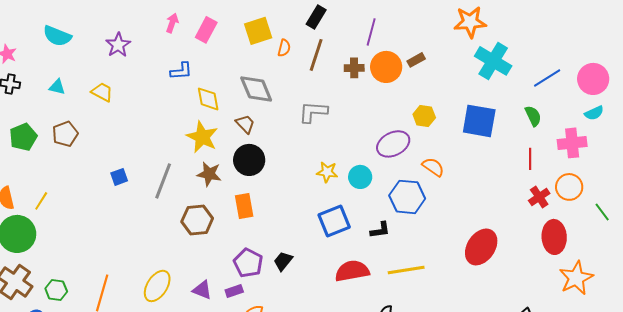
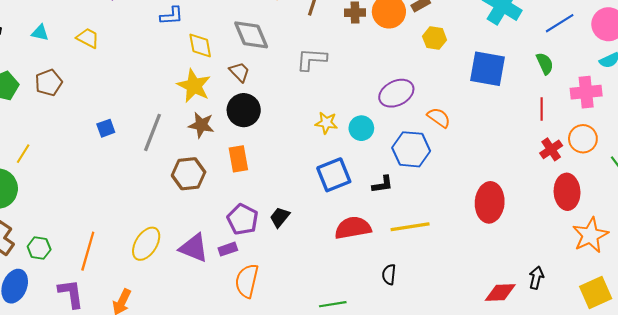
yellow hexagon: (424, 116) -> (435, 38), moved
red ellipse: (481, 247) -> (490, 202), turned -30
purple triangle: (202, 290) -> (194, 248), size x1.4

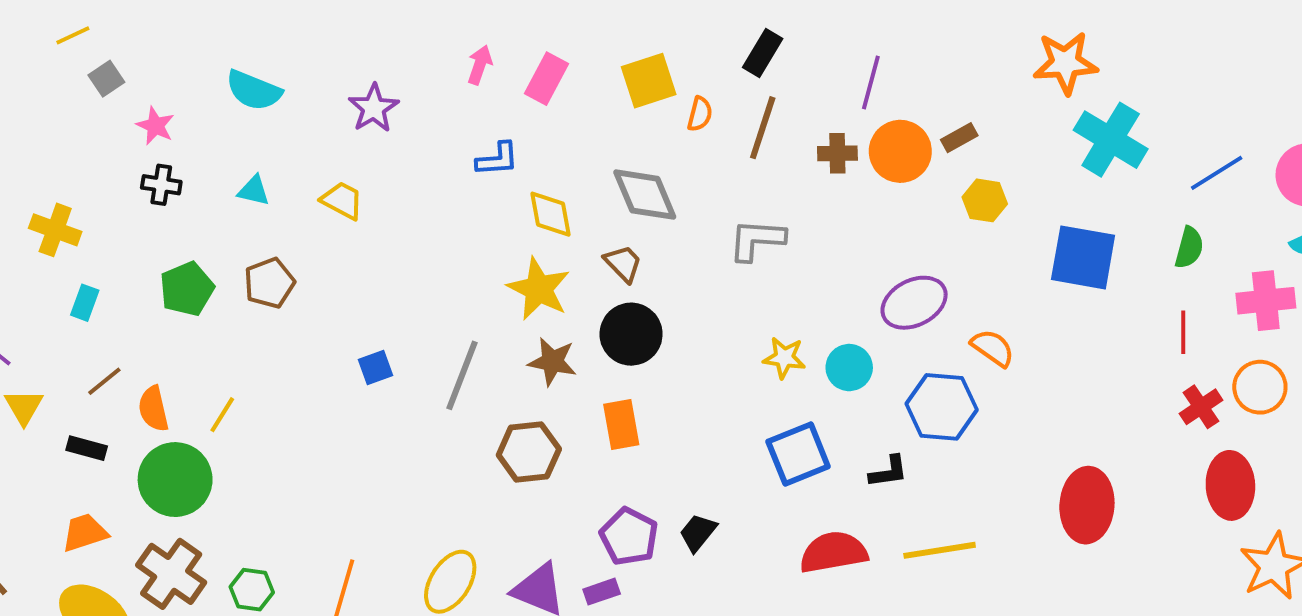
green semicircle: (545, 63) -> (1189, 248), turned 40

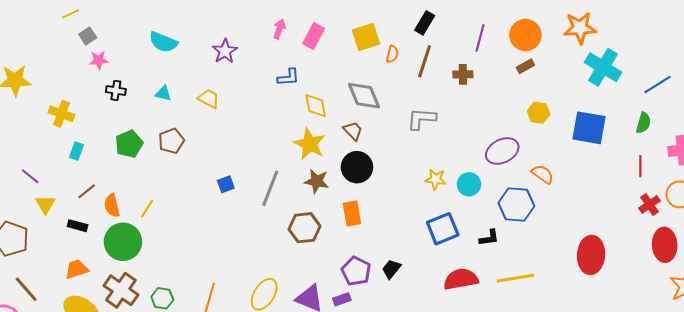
pink star: (155, 126) -> (99, 60), moved, turned -30
orange circle: (900, 151) -> (525, 35), moved
yellow hexagon: (985, 200) -> (539, 113), moved

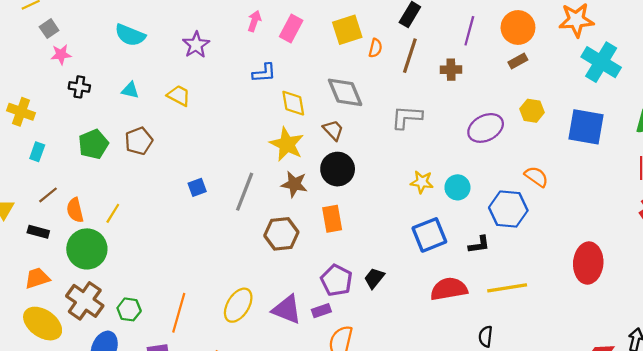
purple ellipse: (502, 151) -> (486, 128), moved

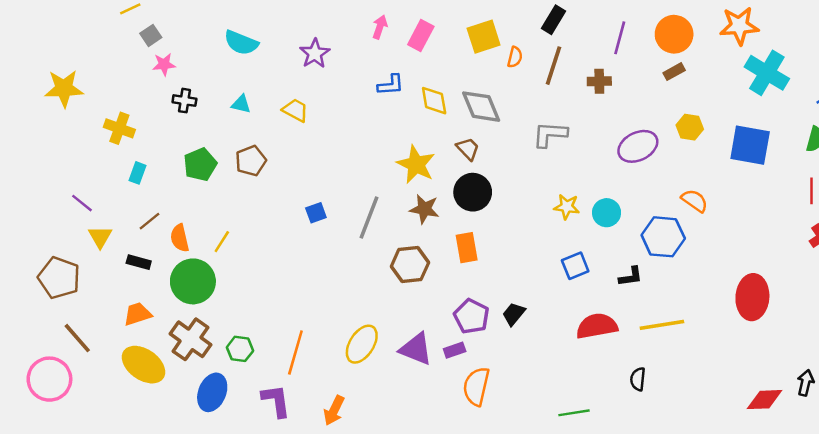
yellow diamond: (293, 103) -> (434, 101), moved
blue square: (429, 235) -> (575, 266), size x0.7

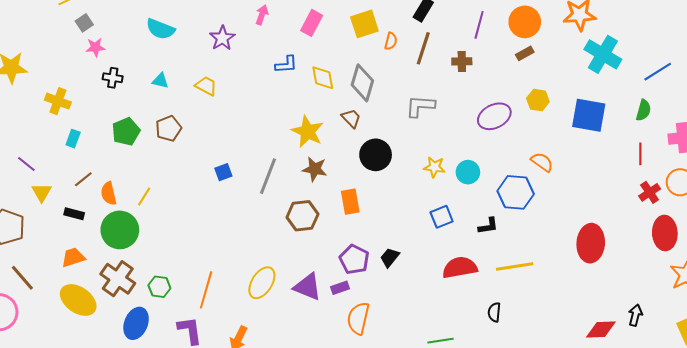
pink arrow: (380, 27) -> (262, 15), moved
gray diamond: (481, 107) -> (362, 83), turned 39
black circle: (473, 192) -> (376, 155), moved

